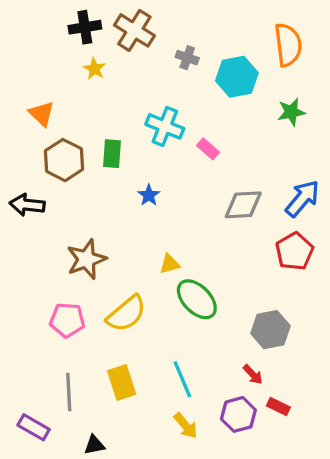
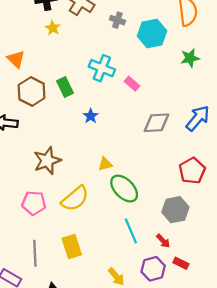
green rectangle: (112, 154) -> (65, 87), turned -30
red pentagon: (294, 251) -> (192, 171), moved
cyan line: (182, 379) -> (131, 231), moved

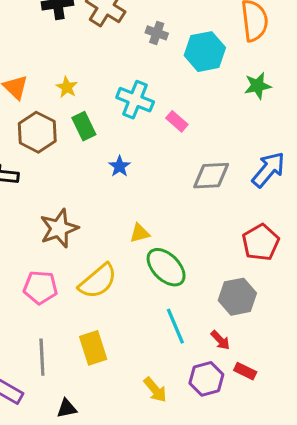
yellow star: (53, 28) -> (67, 87), moved

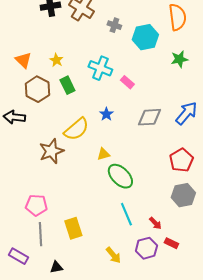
blue star: (120, 166) -> (106, 114), moved
yellow semicircle: (98, 281) -> (76, 129), moved
pink pentagon: (40, 287) -> (36, 205), moved
gray hexagon: (237, 297) -> (183, 195), moved

